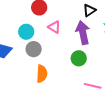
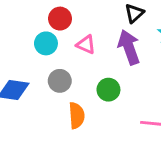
cyan circle: (26, 32) -> (46, 43), moved
green circle: (79, 58) -> (108, 90), moved

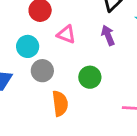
cyan circle: (46, 43) -> (28, 46), moved
purple arrow: (129, 47) -> (108, 35), size x0.6

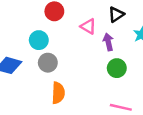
pink triangle: (66, 34) -> (88, 26), moved
green circle: (90, 77) -> (117, 68), moved

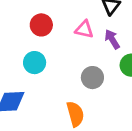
gray circle: (48, 63) -> (92, 78), moved

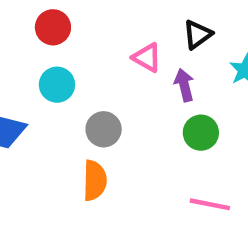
red circle: (41, 25) -> (53, 27), moved
gray circle: (92, 78) -> (104, 129), moved

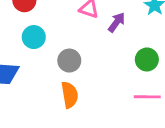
purple arrow: (184, 85) -> (117, 22), turned 60
green circle: (201, 133) -> (147, 59), moved

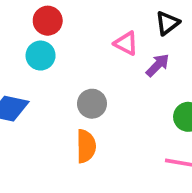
cyan circle: (34, 37) -> (41, 56), moved

